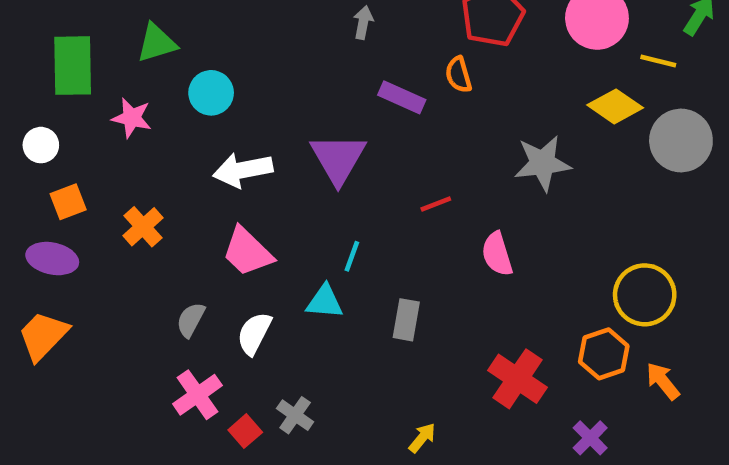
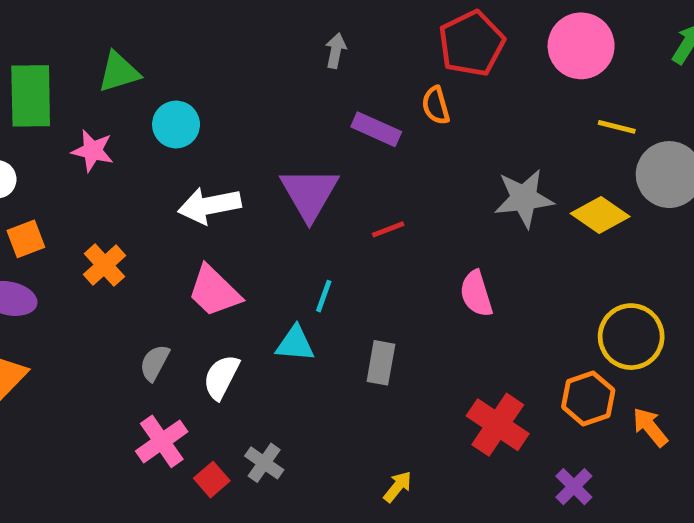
yellow line: (658, 61) -> (617, 127), moved
yellow diamond: (615, 106) -> (600, 215), moved
red line: (436, 204) -> (388, 229), moved

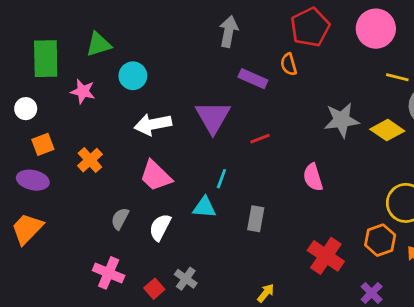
gray arrow: (336, 51) -> (229, 31), size x1.5
pink cross: (162, 441) -> (109, 273), moved, turned -32

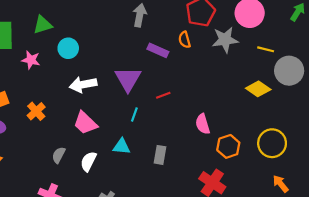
gray star: (342, 120) -> (225, 40), moved
cyan line: (221, 179) -> (134, 114), moved
orange hexagon: (380, 240) -> (228, 146), moved

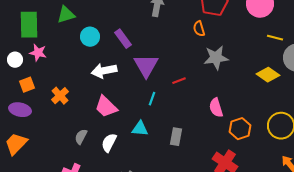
gray star: (225, 40) -> (216, 58), moved
purple rectangle: (158, 50) -> (123, 39), moved, turned 30
pink star: (31, 60) -> (38, 53), moved

